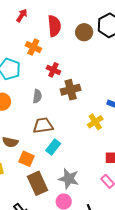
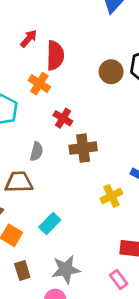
red semicircle: (54, 26) -> (55, 55), moved
brown trapezoid: (43, 126) -> (19, 182), moved
gray star: (69, 179) -> (66, 269), turned -30
brown rectangle: (37, 183) -> (22, 271), size x0.6

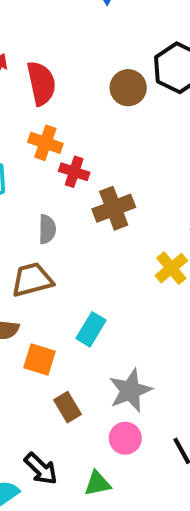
orange cross: (39, 84) -> (45, 143), moved

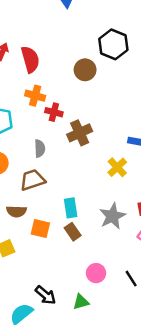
brown circle: (128, 88) -> (85, 70), moved
cyan rectangle: (91, 329) -> (71, 208), turned -36
gray star: (130, 390) -> (112, 216), moved
brown rectangle: (68, 407) -> (73, 232), moved

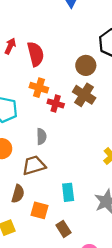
brown cross: (80, 133) -> (84, 95), moved, turned -35
brown semicircle: (16, 211) -> (18, 194), turned -78
brown rectangle: (73, 232) -> (64, 229), moved

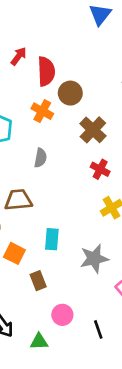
brown circle: (86, 65) -> (70, 93), moved
red cross: (56, 103) -> (100, 169), moved
gray semicircle: (41, 136) -> (40, 158), moved

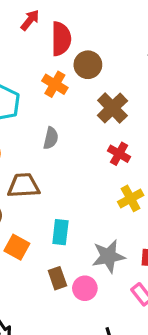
brown rectangle: (38, 281) -> (57, 278), moved
pink circle: (62, 315) -> (85, 288), moved

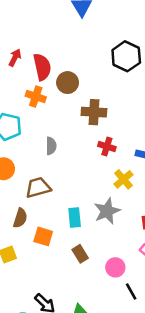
orange cross: (55, 84) -> (36, 97), moved
brown cross: (112, 108) -> (94, 112), turned -30
gray star: (108, 256) -> (107, 211), moved
pink circle: (85, 288) -> (115, 267), moved

